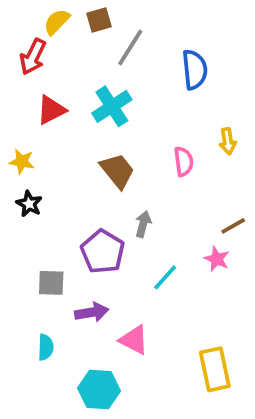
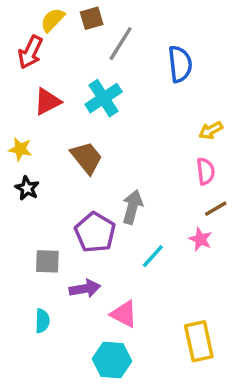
yellow arrow: (228, 141) -> (211, 130), turned 70
pink semicircle: (184, 162) -> (206, 171), moved
brown trapezoid: (117, 171) -> (87, 158), moved
gray arrow: (143, 224) -> (132, 207), size x1.4
cyan hexagon: (99, 389) -> (112, 360), moved

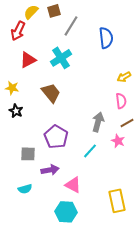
gray arrow: (132, 207) -> (98, 122), moved
cyan semicircle: (42, 321) -> (25, 189), turned 72

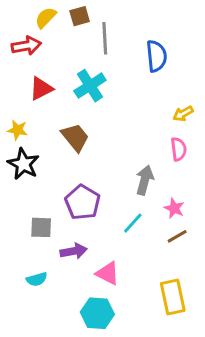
gray line: (71, 26) -> (105, 38), turned -35
red arrow: (18, 31) -> (26, 46), turned -126
black star: (16, 111) -> (23, 164), size x1.5
brown line: (127, 123) -> (177, 236), moved

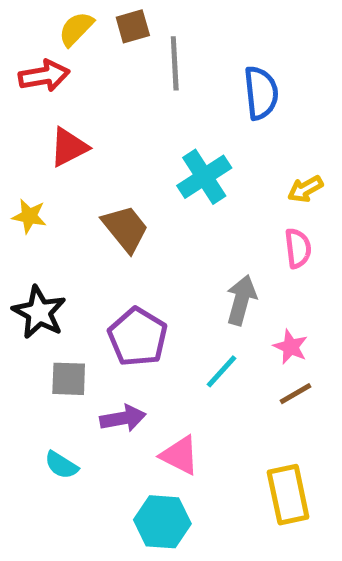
cyan cross: (90, 86) -> (204, 177), moved
black star: (23, 164) -> (39, 312), moved
cyan semicircle: (37, 279) -> (61, 465), turned 48

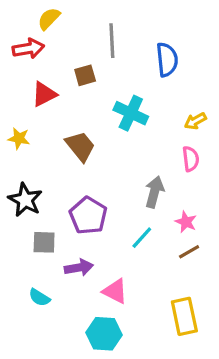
brown square: (133, 26) -> (85, 75), moved
cyan cross: (204, 177) -> (131, 113), turned -32

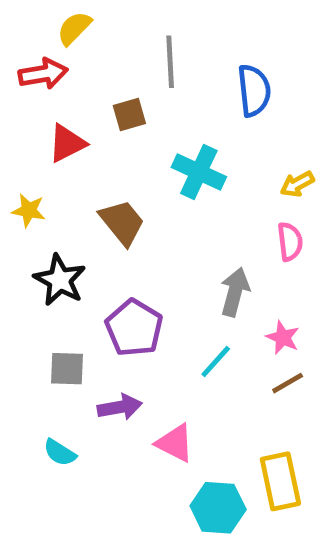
black star: (25, 200) -> (60, 280), moved
cyan hexagon: (104, 334) -> (218, 508), moved

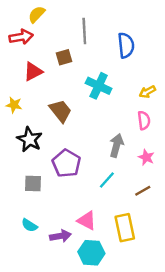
pink star: (283, 337) -> (146, 157), moved
purple arrow: (120, 407) -> (60, 236), moved
yellow rectangle: (280, 481) -> (125, 228), moved
cyan hexagon: (218, 508) -> (91, 253), moved

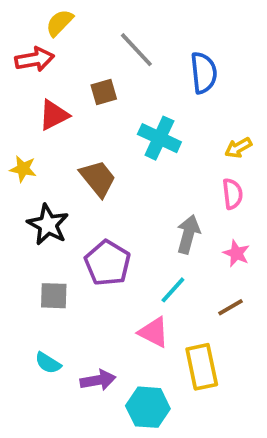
gray line: (84, 31) -> (136, 50), turned -40
pink triangle: (87, 221) -> (154, 332), moved

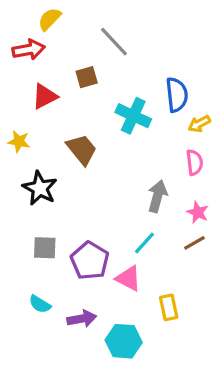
blue semicircle: (204, 73) -> (177, 95), moved
purple pentagon: (108, 263) -> (90, 261), moved
brown line: (231, 307) -> (194, 243), moved
yellow rectangle: (202, 367) -> (169, 307), size x0.7

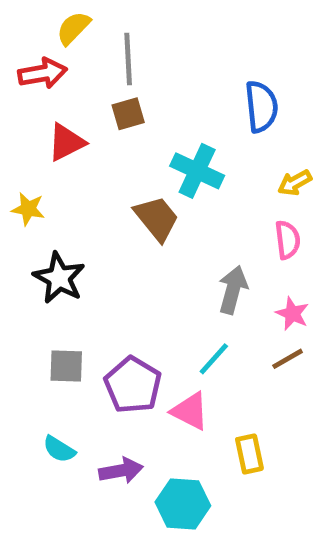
gray line: (114, 42) -> (128, 59), moved, turned 40
blue semicircle: (177, 95) -> (261, 107), moved
brown trapezoid: (82, 150) -> (157, 218), moved

